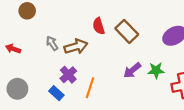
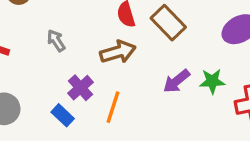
brown arrow: (76, 47) -> (118, 52), moved

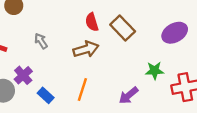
purple arrow: (176, 81) -> (129, 95), moved
purple cross: (81, 88) -> (23, 75), moved

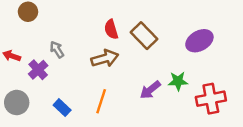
purple cross: (23, 75) -> (38, 70), moved
purple arrow: (129, 95) -> (150, 90), moved

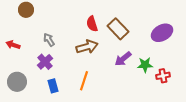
purple cross: (38, 70) -> (45, 62), moved
purple arrow: (150, 90) -> (123, 59), moved
red cross: (211, 99) -> (163, 76), moved, size x0.6
blue rectangle: (62, 108) -> (53, 86), turned 32

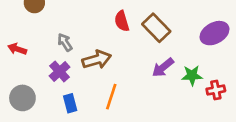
brown arrow: (87, 47) -> (97, 60), moved

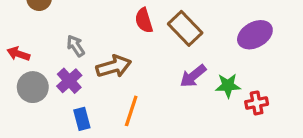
gray circle: (22, 98) -> (33, 87), moved

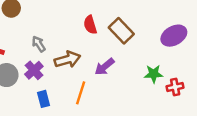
purple arrow: (193, 76) -> (105, 67), moved

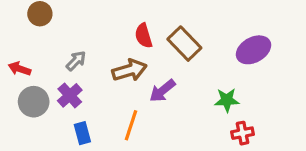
gray arrow: (39, 44) -> (76, 61), turned 77
brown arrow: (67, 59) -> (129, 70), moved
red cross: (175, 87) -> (243, 133), moved

